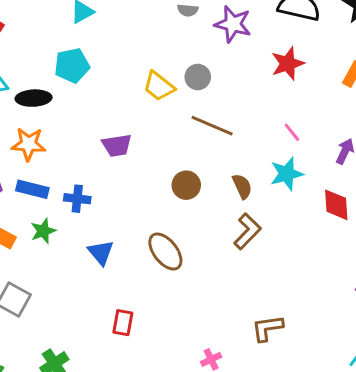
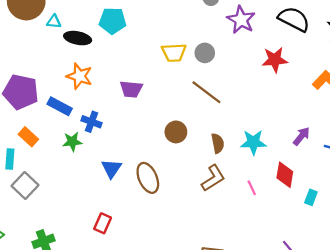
yellow trapezoid: (159, 86) -> (174, 52), turned -55
pink line: (292, 132) -> (252, 188), moved
orange star: (29, 144) -> (79, 76), moved
green star: (43, 231) -> (72, 142), moved
blue triangle: (101, 253) -> (111, 169), moved

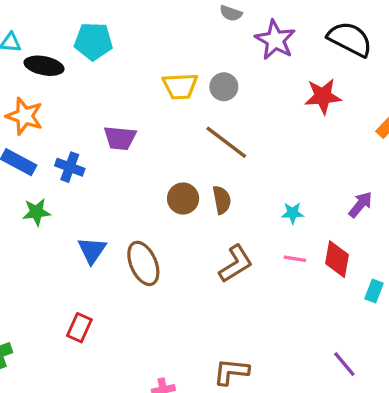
orange star: (79, 76) -> (25, 116), moved
blue cross: (92, 122) -> (70, 167), moved
cyan star: (253, 142) -> (293, 213), size x0.6
brown semicircle: (218, 143) -> (222, 200), moved
pink line: (252, 188) -> (295, 259), moved, turned -56

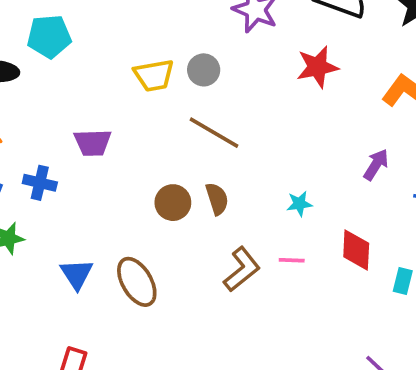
purple arrow: (360, 205) -> (376, 165), moved
pink line: (295, 259) -> (292, 260), moved

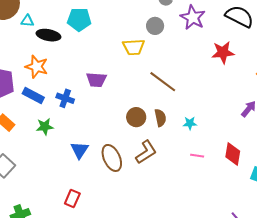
gray circle: (204, 70) -> (155, 26), moved
cyan star: (299, 204) -> (190, 123), moved
brown L-shape: (242, 269) -> (146, 152), moved

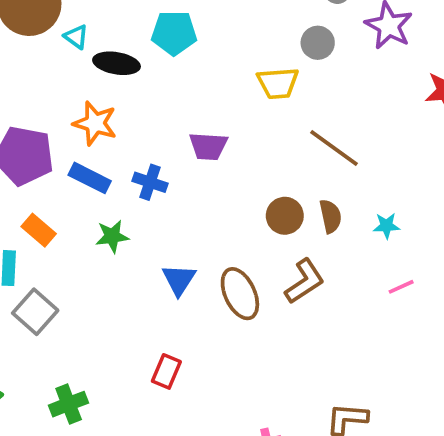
cyan triangle: (27, 21) -> (76, 37), turned 32
pink line: (197, 156) -> (401, 287), turned -32

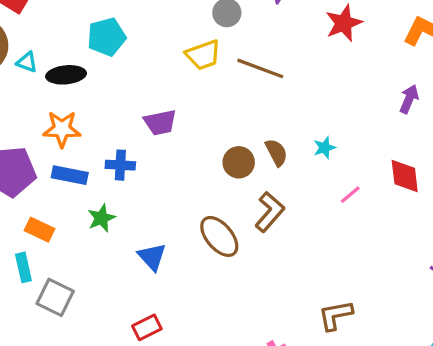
brown line: (334, 148) -> (260, 68), moved
blue triangle: (179, 280) -> (152, 257), moved
red rectangle: (166, 371) -> (147, 327), moved, turned 56

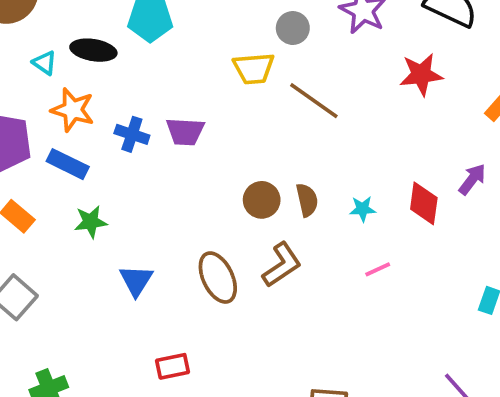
cyan triangle: (27, 62) -> (45, 63), moved
blue cross: (120, 165) -> (132, 134), moved
red diamond: (405, 176) -> (424, 203), moved
red rectangle: (147, 327) -> (173, 366), moved

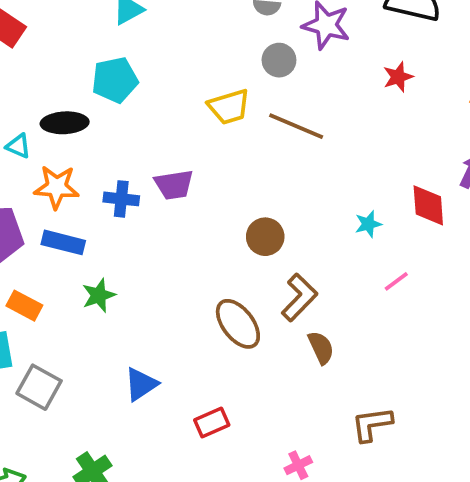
gray circle: (293, 28) -> (279, 60), moved
red star: (421, 74) -> (398, 77), size x0.7
brown semicircle: (307, 200) -> (321, 348), moved
blue triangle: (136, 280) -> (141, 384), moved, turned 36

